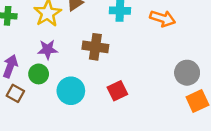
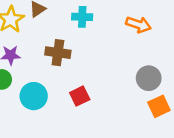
orange arrow: (163, 18) -> (138, 25), moved

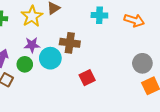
cyan cross: (82, 17) -> (99, 15), moved
cyan circle: (34, 96) -> (50, 58), moved

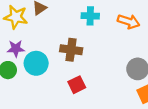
yellow star: (32, 16) -> (16, 17), turned -30
brown cross: (70, 43) -> (71, 50), moved

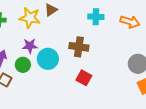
red square: (77, 85) -> (84, 78), turned -35

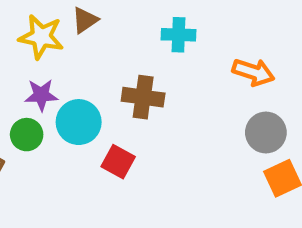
orange arrow: (130, 22) -> (253, 72), moved
red square: (84, 78) -> (118, 162), moved

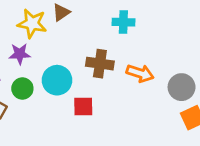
orange arrow: (253, 72) -> (140, 73), moved
purple star: (41, 95) -> (20, 54), moved
red square: (118, 162) -> (83, 106), turned -30

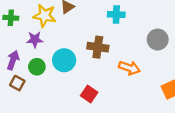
orange arrow: (140, 73) -> (129, 68), moved
gray circle: (182, 87) -> (158, 40), moved
red square: (83, 106) -> (89, 94), moved, turned 35

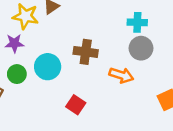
cyan cross: (116, 15) -> (137, 22), moved
gray circle: (158, 40) -> (141, 48), moved

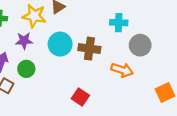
cyan cross: (137, 22) -> (119, 23), moved
cyan circle: (48, 67) -> (60, 44), moved

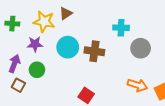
orange arrow: (122, 70) -> (137, 85), moved

